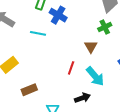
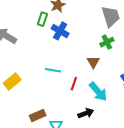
cyan line: (38, 33) -> (53, 70), moved
brown rectangle: (29, 90) -> (38, 115), moved

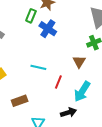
cyan arrow: (98, 92) -> (82, 92), turned 70
brown rectangle: (38, 115) -> (20, 101), moved

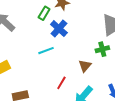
cyan line: (38, 67) -> (46, 51), moved, turned -42

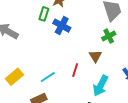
cyan line: (46, 51) -> (48, 77), moved
red line: (61, 83) -> (75, 70), moved

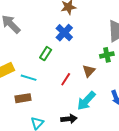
green rectangle: (44, 14) -> (46, 54), moved
cyan line: (48, 77) -> (29, 78), moved, turned 35

